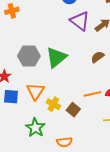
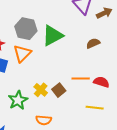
orange triangle: (36, 91) -> (22, 53), moved
yellow cross: (53, 104) -> (41, 90), moved

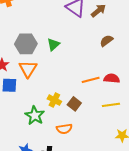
green triangle: (53, 35) -> (53, 44), size x0.6
brown semicircle: (93, 43) -> (106, 41), moved
brown square: (59, 90) -> (74, 104), moved

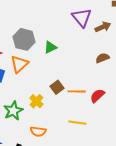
red semicircle: (112, 78) -> (97, 96), turned -63
brown square: (74, 104) -> (57, 87), moved
yellow line: (111, 105) -> (77, 123), moved

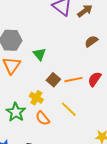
green triangle: (50, 47) -> (39, 54), moved, turned -32
yellow line: (77, 123) -> (69, 109), moved, turned 48
orange semicircle: (38, 132) -> (43, 118), moved, turned 56

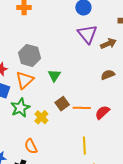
yellow line: (69, 109) -> (84, 145), moved, turned 30
green star: (16, 112) -> (20, 108), moved
orange semicircle: (43, 118) -> (31, 146), moved

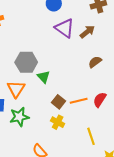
gray hexagon: (29, 55) -> (26, 62), moved
green star: (20, 108) -> (19, 117), turned 30
yellow cross: (41, 117) -> (58, 122), moved

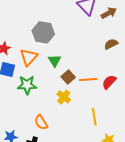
green triangle: (44, 77) -> (55, 61), moved

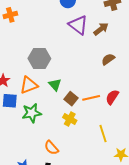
orange triangle: (29, 57) -> (29, 85), turned 36

